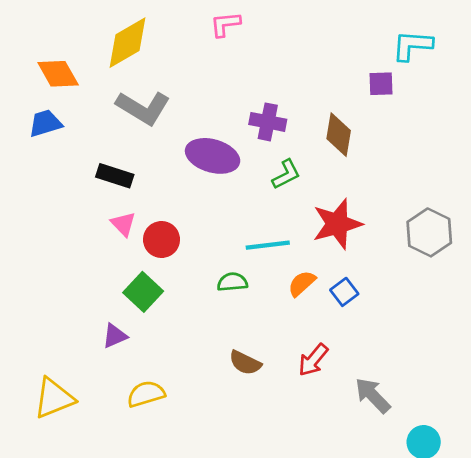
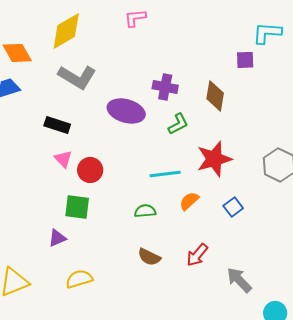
green semicircle: (232, 282) -> (145, 211), moved
green square: (143, 292) -> (77, 207), turned -36
blue square: (344, 292) -> (233, 207), moved

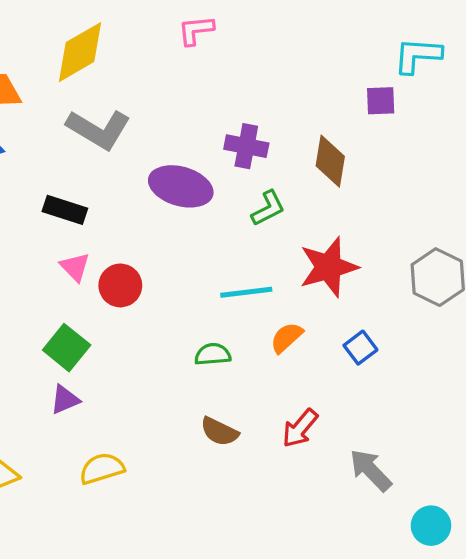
green square: (77, 207) -> (67, 348), moved, turned 32

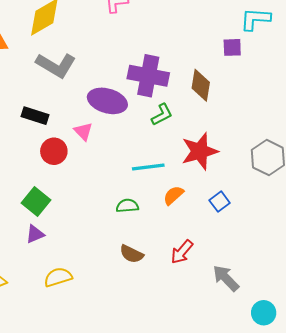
purple cross: (246, 146) -> (148, 76), size x1.5
pink triangle: (75, 267) -> (83, 131), moved
red circle: (120, 285) -> (54, 151), moved

